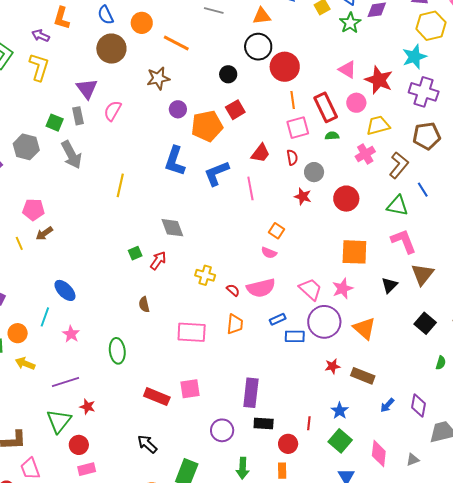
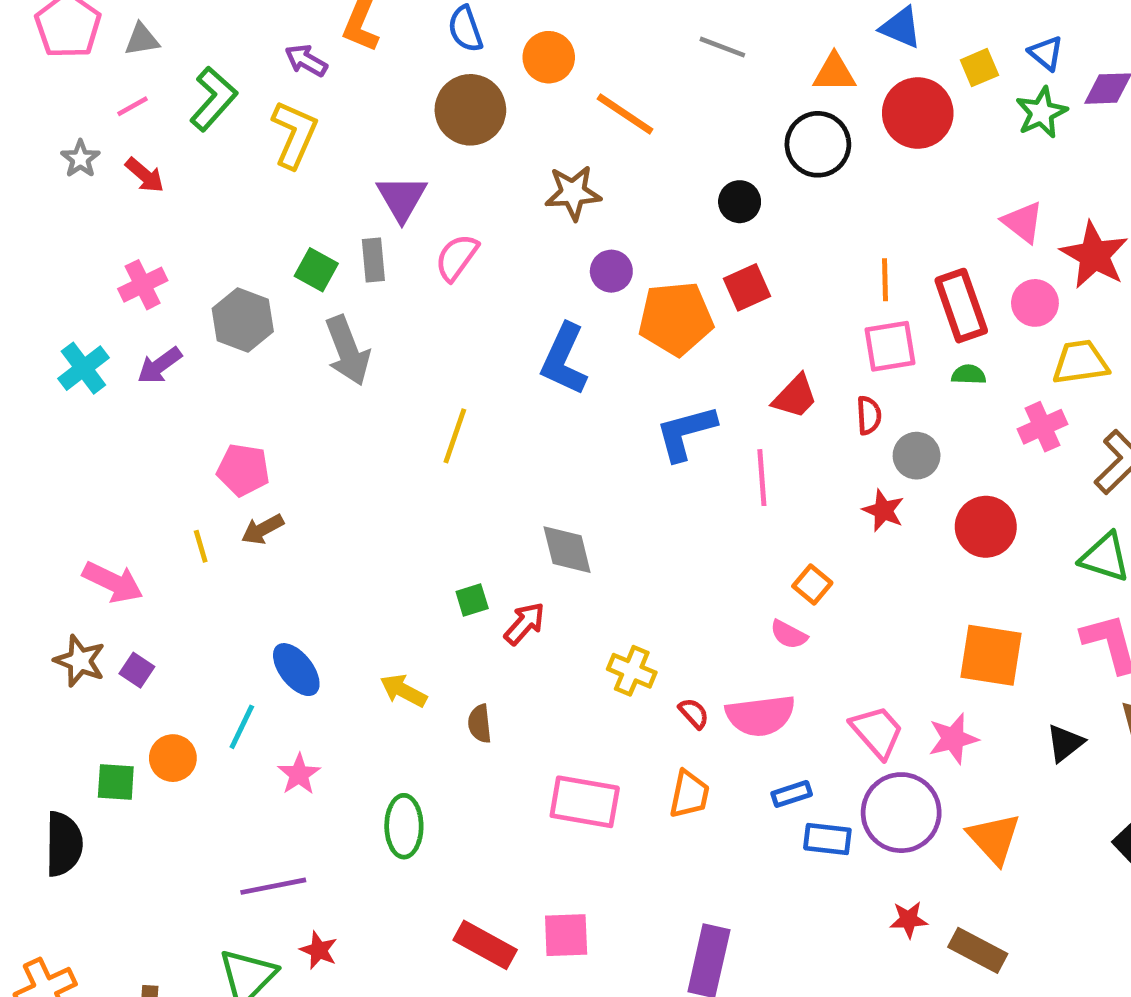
red circle: (285, 67) -> (918, 113), moved
blue L-shape: (175, 161) -> (564, 359), moved
yellow arrow: (25, 364) -> (403, 691), moved

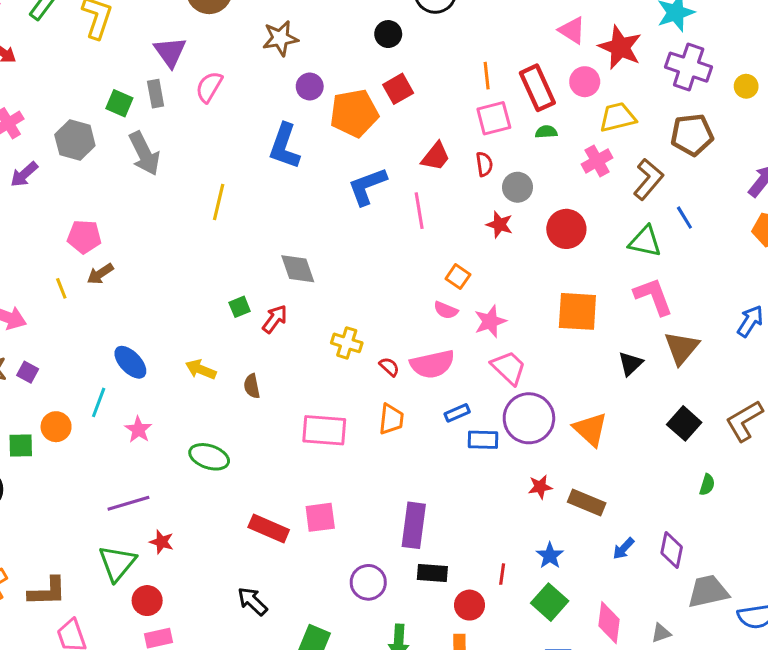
pink star: (953, 739) -> (490, 321), moved
green ellipse: (404, 826) -> (209, 457), turned -66

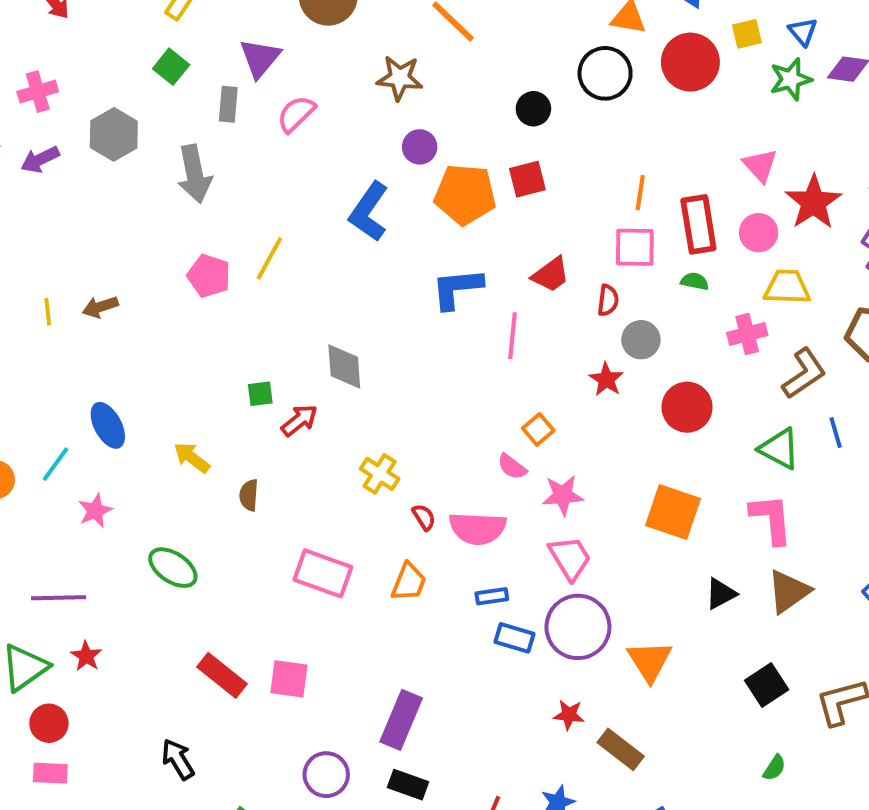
green square: (119, 103) -> (171, 67), moved
pink pentagon: (84, 237) -> (209, 276), moved

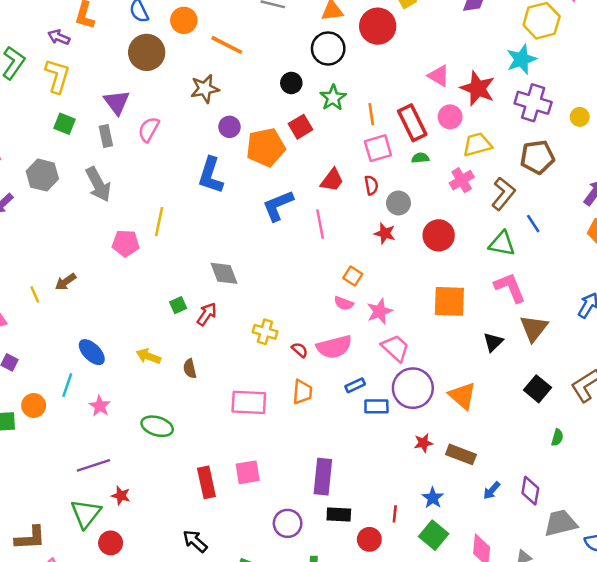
green star: (791, 79) -> (333, 98), moved
red rectangle: (222, 675) -> (206, 482), turned 56

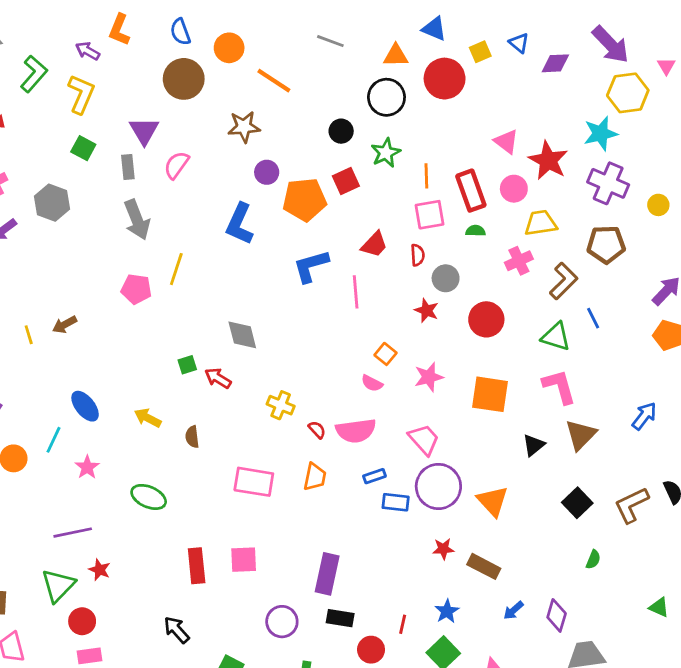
gray arrow: (98, 184) -> (137, 220), moved
pink star: (380, 311) -> (429, 377), moved
red arrow: (207, 314) -> (218, 378), turned -100

